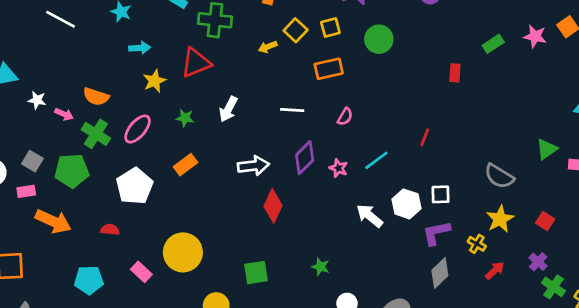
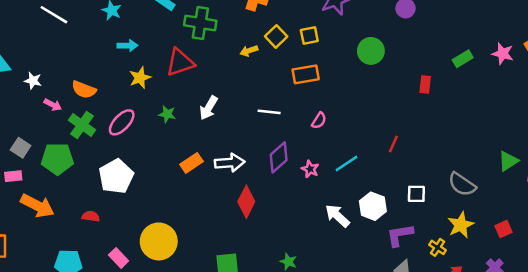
green circle: (379, 39) -> (371, 51), moved
white star: (37, 100) -> (33, 81), moved
orange rectangle: (185, 165) -> (192, 163), moved
white square: (440, 194) -> (416, 194), moved
red square: (545, 221) -> (503, 229), turned 30

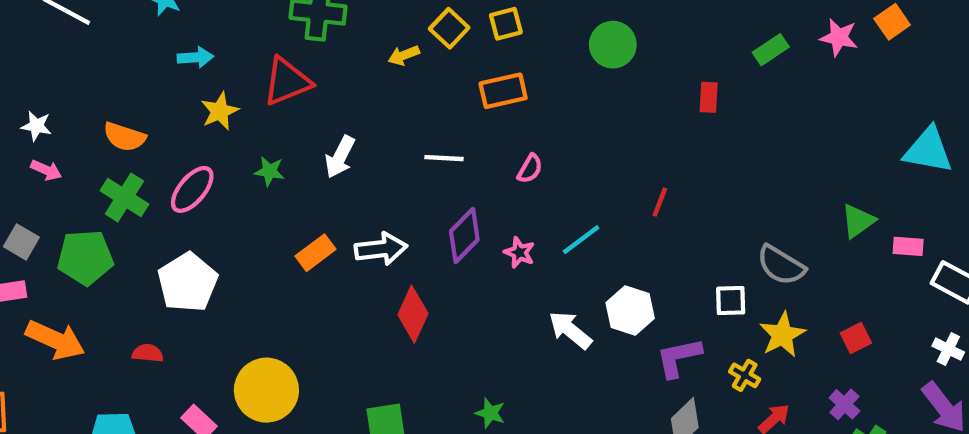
pink arrow: (53, 105) -> (46, 170), moved
white square: (416, 194) -> (731, 301), moved

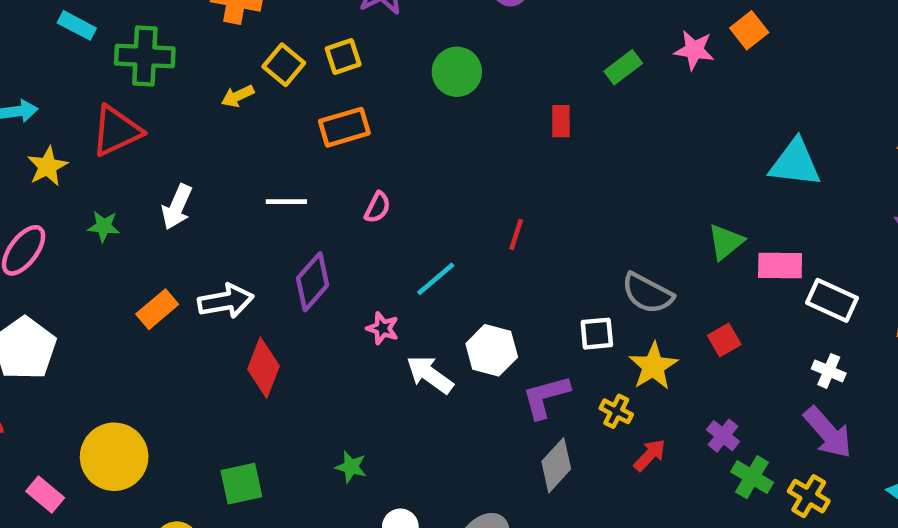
pink rectangle: (908, 246) -> (780, 265), size x1.4
pink star: (519, 253) -> (383, 328), moved
red square: (856, 338) -> (724, 340), moved

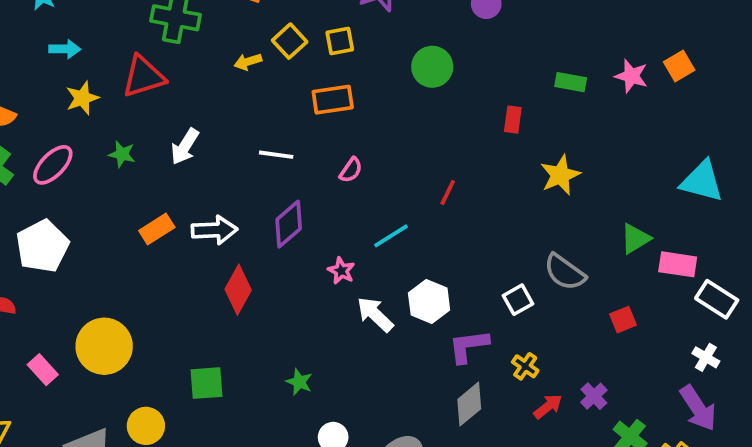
green rectangle: (623, 67) -> (571, 82), turned 40
red line: (516, 234) -> (448, 192), moved
white square: (597, 334) -> (518, 300), turned -32
yellow star: (653, 366) -> (560, 175), moved
purple cross: (723, 436) -> (594, 396), moved

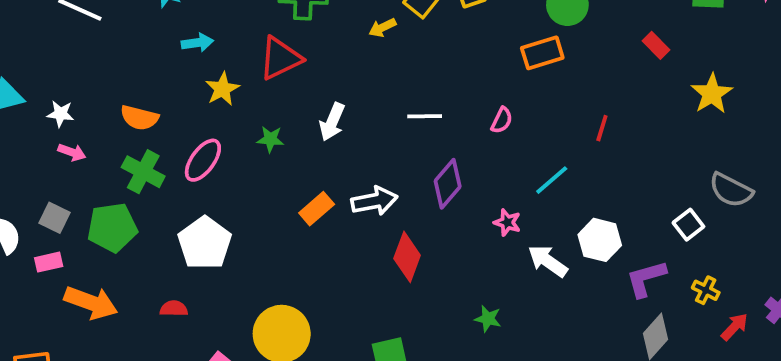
orange rectangle: (333, 100) -> (542, 53), moved
red rectangle: (513, 120) -> (656, 45), turned -44
green star: (299, 382) -> (488, 319), moved

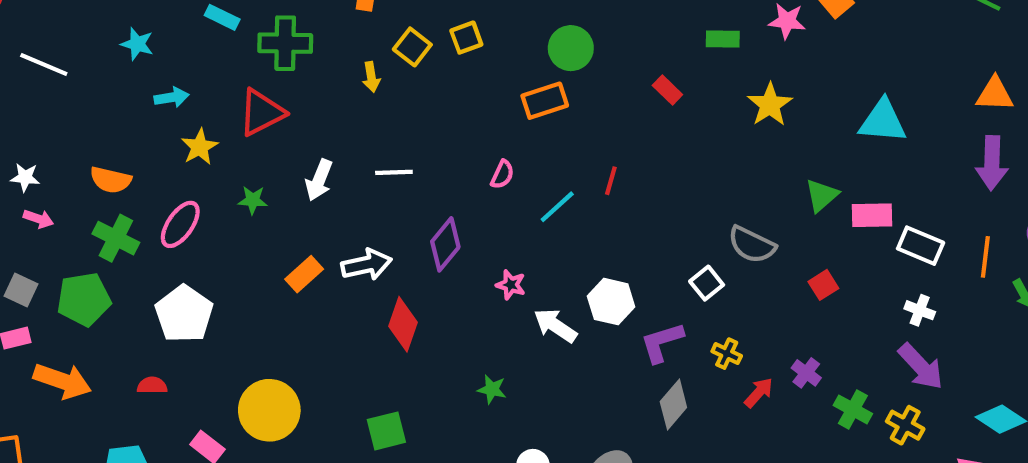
yellow arrow: (382, 28) -> (371, 77), turned -72
yellow star: (712, 94) -> (770, 105), moved
white line: (425, 116) -> (394, 172), moved
cyan line: (552, 180) -> (557, 207), moved

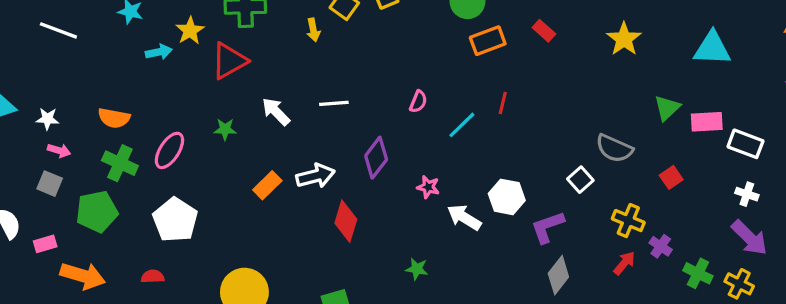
orange rectangle: (545, 101) -> (488, 41), moved
yellow star: (200, 147) -> (190, 31), moved
white arrow: (319, 180) -> (276, 112), turned 116
gray square: (21, 290) -> (50, 184), moved
yellow cross: (727, 354) -> (628, 221), moved, size x1.4

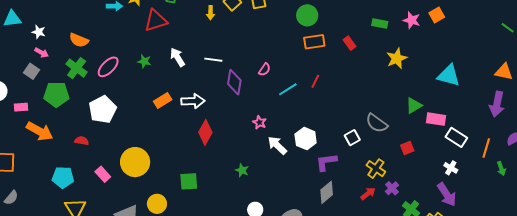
purple diamond: (376, 158) -> (234, 82), moved, turned -40

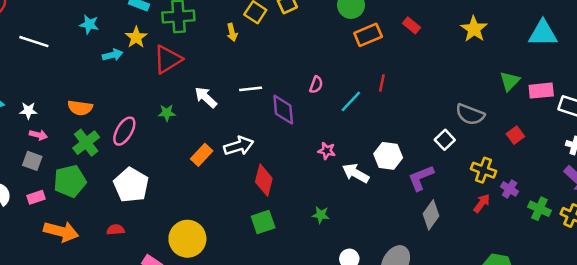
green cross: (77, 68) -> (86, 143), turned 30
pink rectangle: (21, 107) -> (36, 197), moved
green square: (189, 181) -> (263, 222), moved

